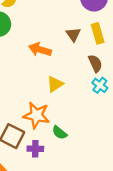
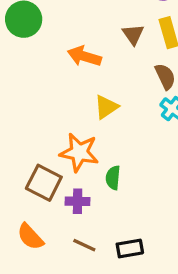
green semicircle: (60, 133) -> (113, 178), turned 56

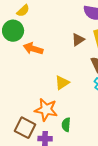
brown triangle: (133, 34) -> (78, 40), turned 32
orange arrow: (84, 56) -> (33, 49), moved

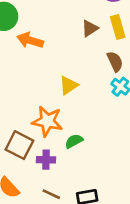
green semicircle: (66, 125) -> (74, 141), turned 56

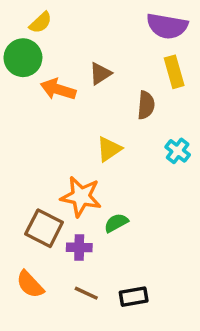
brown triangle: (90, 28) -> (100, 74), moved
brown semicircle: (115, 62) -> (146, 105), moved, turned 30

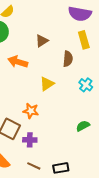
orange arrow: (58, 89) -> (18, 62), moved
orange star: (81, 197) -> (31, 111), size x0.7
green semicircle: (116, 223) -> (83, 126), moved

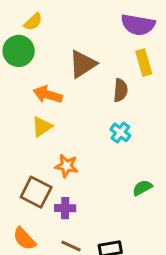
brown triangle: (42, 41) -> (83, 64), size x1.5
yellow triangle: (47, 84) -> (42, 127), moved
cyan cross: (86, 85) -> (120, 132), moved

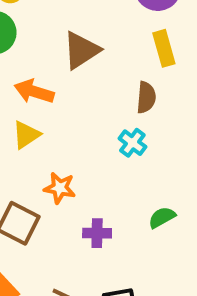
brown semicircle: (120, 90) -> (146, 97), moved
purple cross: (65, 208) -> (97, 233), moved

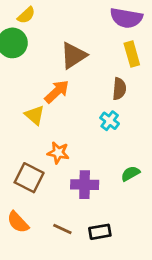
orange arrow: (34, 92) -> (57, 92), moved, turned 120
yellow triangle: (26, 135) -> (35, 115), turned -45
purple cross: (97, 233) -> (85, 185), size x1.4

